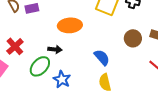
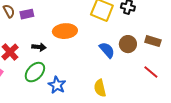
black arrow: (55, 49) -> (39, 47), moved
blue semicircle: (102, 57) -> (107, 50), moved

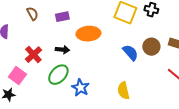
purple rectangle: (27, 14) -> (62, 17), moved

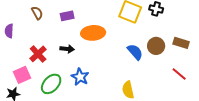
green ellipse: (58, 75) -> (51, 84), moved
pink square: (17, 76) -> (22, 75), turned 30
blue star: (80, 88) -> (80, 77), moved

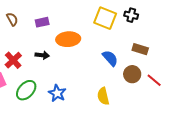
brown rectangle: (181, 43) -> (140, 49), moved
brown circle: (156, 46) -> (132, 74), moved
blue star: (80, 77) -> (57, 93), moved

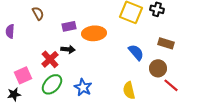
purple rectangle: (42, 22) -> (69, 26), moved
red cross: (13, 60) -> (50, 59), moved
red line: (154, 80) -> (171, 85), moved

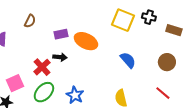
brown semicircle: (38, 13) -> (30, 21), turned 56
orange ellipse: (94, 33) -> (86, 41), turned 30
brown rectangle: (166, 43) -> (174, 30), moved
brown circle: (158, 68) -> (167, 62), moved

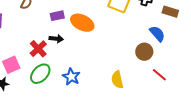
blue semicircle: (128, 60) -> (157, 34), moved
brown circle: (167, 62) -> (144, 52), moved

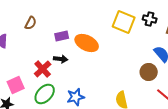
blue star: (71, 77) -> (76, 97), turned 30

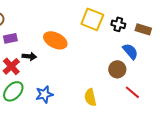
black cross: (150, 19) -> (118, 24), moved
purple rectangle: (62, 36) -> (10, 38), moved

